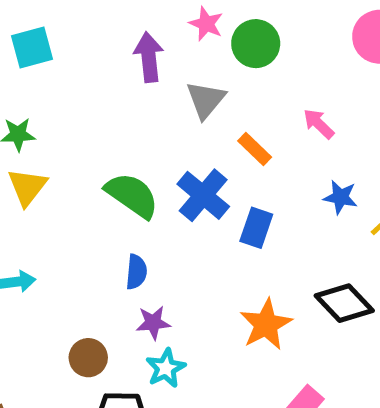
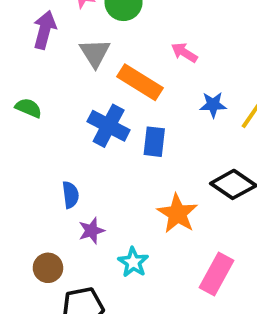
purple arrow: (149, 57) -> (45, 30), turned 33
orange rectangle: (255, 149) -> (140, 82), size x1.6
green semicircle: (132, 195) -> (28, 108), moved, size x0.6
cyan star: (166, 368) -> (133, 262), moved

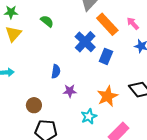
pink arrow: (184, 53) -> (133, 23), moved
purple star: (92, 231) -> (70, 91), moved
cyan star: (133, 262) -> (89, 116), moved

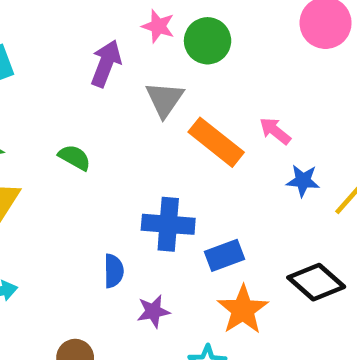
blue cross: (85, 42) -> (168, 224), moved, turned -30
blue rectangle: (106, 56) -> (225, 255), moved, turned 56

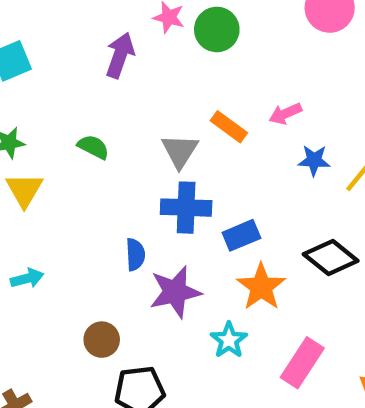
gray triangle: (165, 99) -> (180, 151), moved
pink arrow: (275, 131) -> (285, 114), turned -60
orange rectangle: (216, 142) -> (229, 127), size x0.7
purple star: (153, 311) -> (175, 292), size x1.6

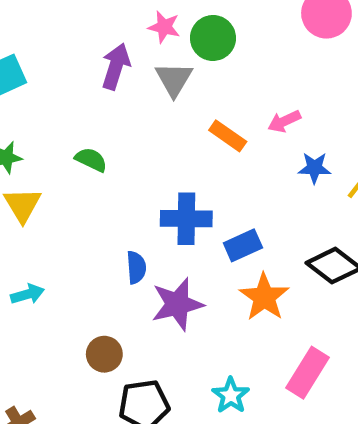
gray triangle: (180, 151) -> (174, 79), moved
cyan star: (229, 340) -> (231, 395), moved

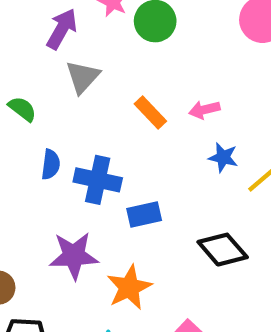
gray triangle: (174, 79) -> (83, 77), moved
blue semicircle: (136, 267) -> (51, 164), moved
orange star: (264, 297) -> (129, 287), moved

